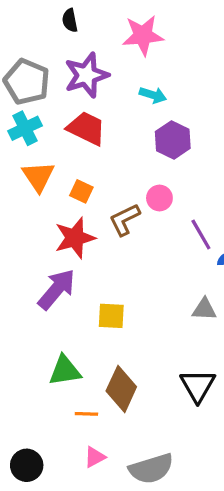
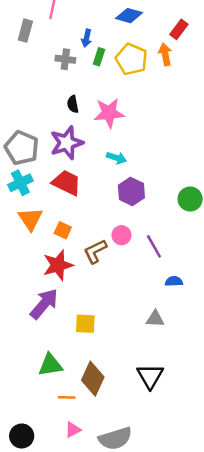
black semicircle: (70, 20) -> (73, 104), moved
purple line: (201, 235) -> (154, 246), moved

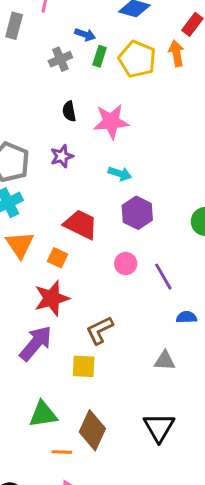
blue arrow: (87, 38) -> (85, 35), turned -84
gray cross: (65, 59) -> (60, 59), turned -30
purple star: (67, 143) -> (62, 156), size x0.6
red trapezoid: (67, 183) -> (81, 224), moved
brown L-shape: (95, 251) -> (100, 330), moved

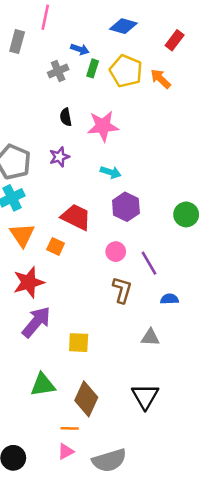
orange arrow: (176, 53) -> (161, 79), moved, turned -35
red star: (52, 298) -> (29, 282), moved
brown L-shape: (100, 330) -> (122, 290), moved, turned 132
orange line: (62, 452) -> (70, 428), moved

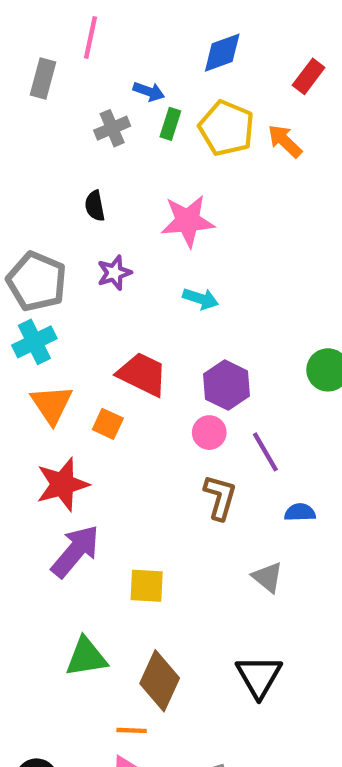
blue diamond: (123, 26) -> (222, 53), turned -36
black semicircle: (66, 117) -> (95, 206), moved
purple hexagon: (126, 207) -> (227, 385), moved
gray triangle: (150, 337) -> (268, 577), turned 36

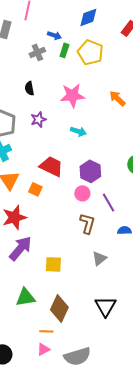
orange arrow: (285, 141) -> (117, 98), moved
gray triangle: (268, 577) -> (99, 258), moved, turned 42

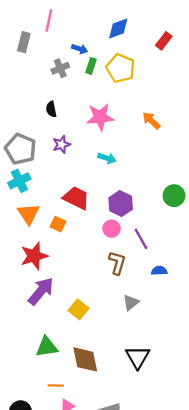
yellow square: (53, 264) -> (78, 309), turned 36
brown diamond: (59, 308) -> (85, 359), turned -36
orange line: (46, 331) -> (56, 386), moved

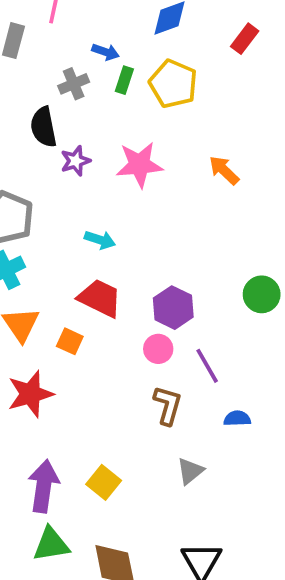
black semicircle: (51, 109) -> (44, 127), moved, size x1.5
purple star: (61, 144) -> (75, 161), moved
cyan arrow: (107, 158) -> (100, 240), moved
purple arrow: (41, 291) -> (44, 486), moved, turned -32

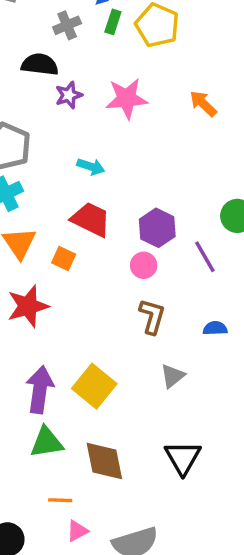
black semicircle: (44, 127) -> (40, 64), turned 108
purple line: (207, 366) -> (205, 257), moved
yellow square: (104, 482) -> (94, 386), size x1.4

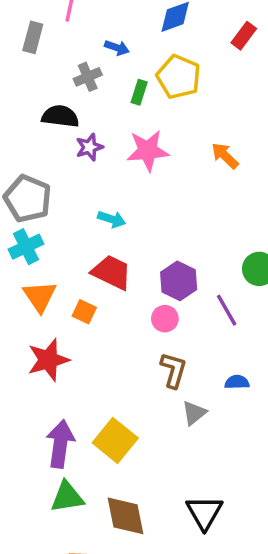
green rectangle: (113, 22) -> (139, 92), moved
gray triangle: (173, 376) -> (194, 413), moved

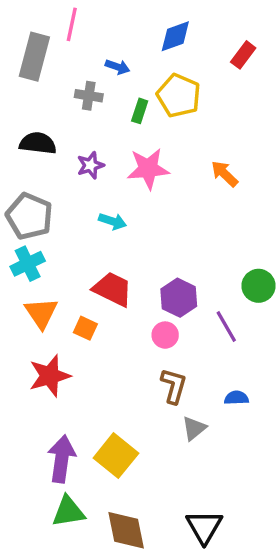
gray rectangle: (33, 37) -> (34, 57), size x1.5
gray cross: (88, 77) -> (89, 96), turned 32
black semicircle: (60, 116) -> (38, 143), moved
cyan arrow: (112, 219) -> (113, 221), moved

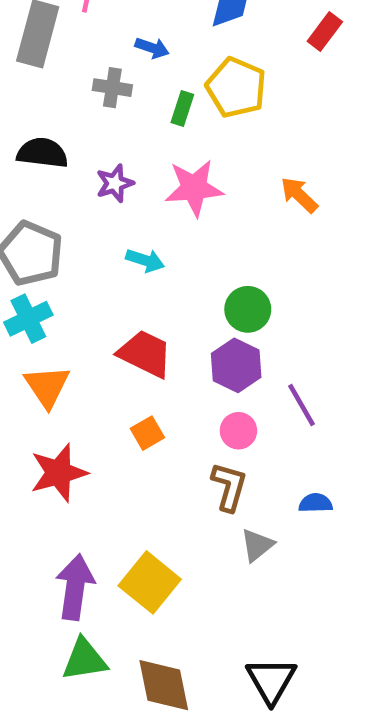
green circle: (259, 286) -> (248, 309), moved
orange square: (85, 328) -> (147, 433), moved, turned 35
pink circle: (165, 335) -> (238, 431), moved

